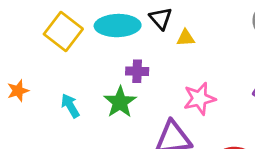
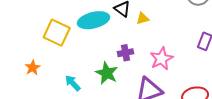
purple cross: (137, 71) -> (126, 53), moved
orange star: (18, 91) -> (33, 68), moved

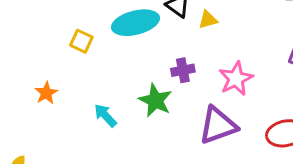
yellow square: (57, 33) -> (81, 41), size x0.6

